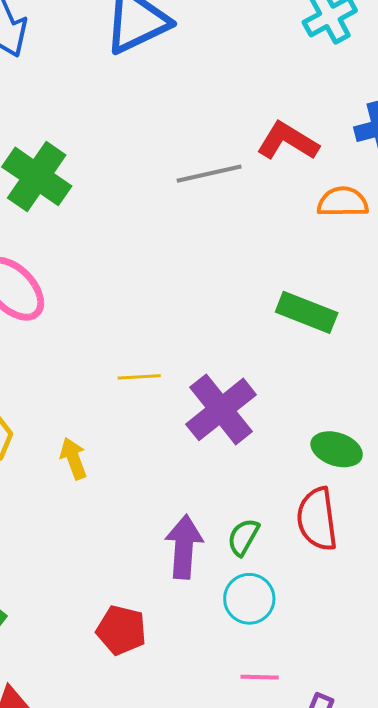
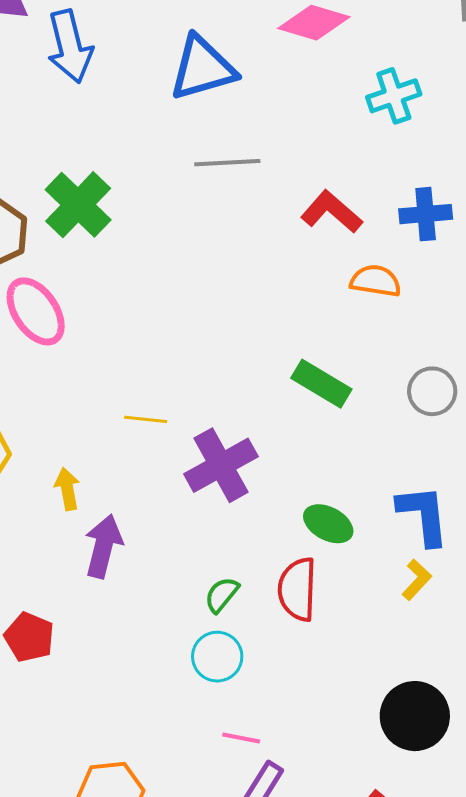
gray line: (209, 174) -> (227, 163), moved
purple arrow: (184, 547) -> (103, 546), moved
red pentagon: (121, 630) -> (29, 637), moved
pink line: (260, 677) -> (241, 738), moved

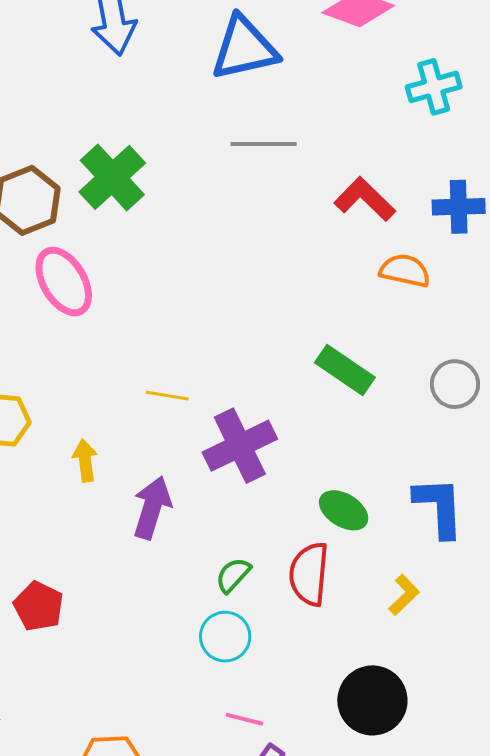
purple arrow: (103, 546) -> (152, 508), moved
yellow L-shape: (417, 580) -> (404, 595), moved
black circle: (415, 716) -> (372, 700), moved

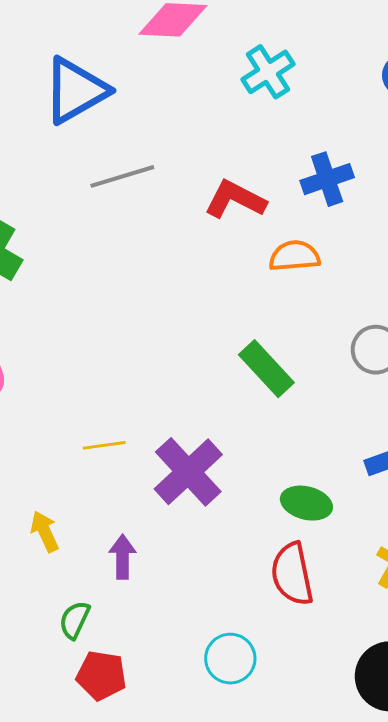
green rectangle: (345, 370) -> (266, 369), turned 30
purple arrow: (152, 508) -> (122, 557), size x0.7
green semicircle: (233, 575) -> (75, 620), moved
red pentagon: (39, 606) -> (101, 675), moved

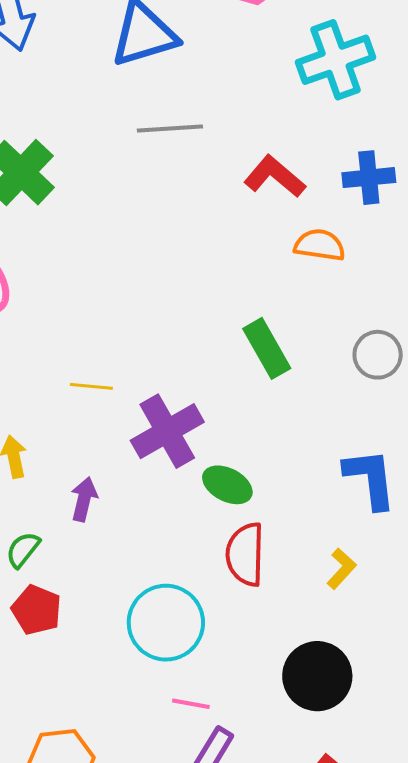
cyan cross: (268, 72) -> (336, 60), size x1.4
green ellipse: (306, 503) -> (227, 485), moved
cyan circle: (230, 659) -> (166, 623), size x1.5

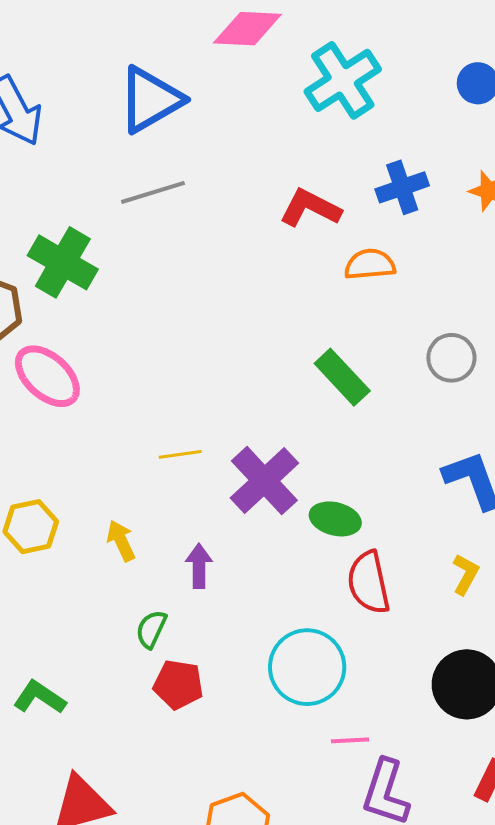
gray line: (170, 129) -> (153, 192), moved

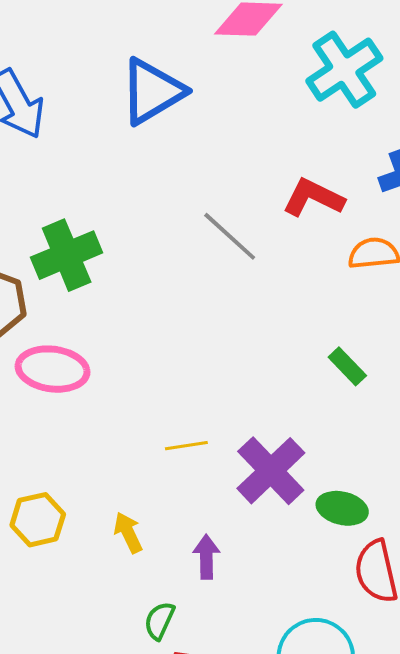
gray line: (153, 192) -> (230, 236), moved, turned 60
green cross: (63, 262) -> (67, 255), turned 38
pink ellipse: (47, 376) -> (53, 369), turned -34
green rectangle: (342, 377) -> (347, 366), size x0.7

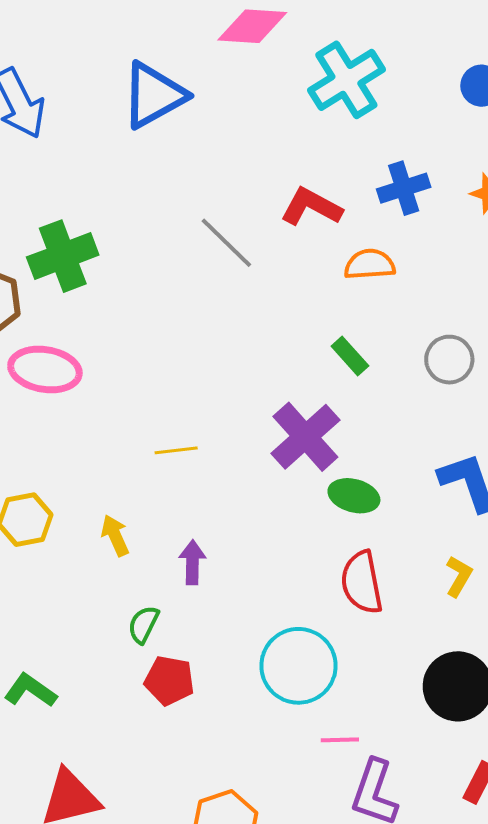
green rectangle: (347, 366) -> (350, 356), moved
purple cross: (271, 471) -> (305, 437), moved
green ellipse: (342, 508) -> (354, 496), moved

